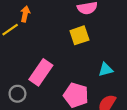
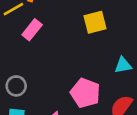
pink rectangle: (41, 72) -> (32, 30), moved, size x0.7

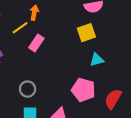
cyan triangle: (123, 65) -> (97, 60), moved

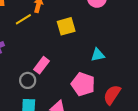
yellow square: (86, 33) -> (66, 26), moved
pink rectangle: (36, 43) -> (41, 65), moved

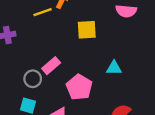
pink pentagon: (83, 84) -> (79, 87), moved

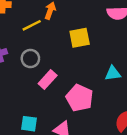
gray circle: (33, 79) -> (30, 58), moved

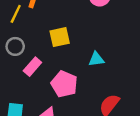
yellow line: (32, 25) -> (16, 14), turned -36
yellow square: (80, 38) -> (60, 37), moved

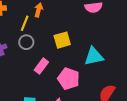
gray circle: (15, 46) -> (26, 42), moved
cyan triangle: (96, 59) -> (94, 56), size x1.5

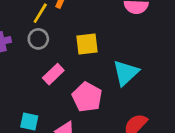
cyan triangle: (94, 56) -> (126, 73), turned -40

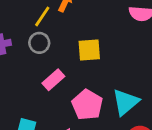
cyan triangle: (126, 73) -> (126, 102), moved

